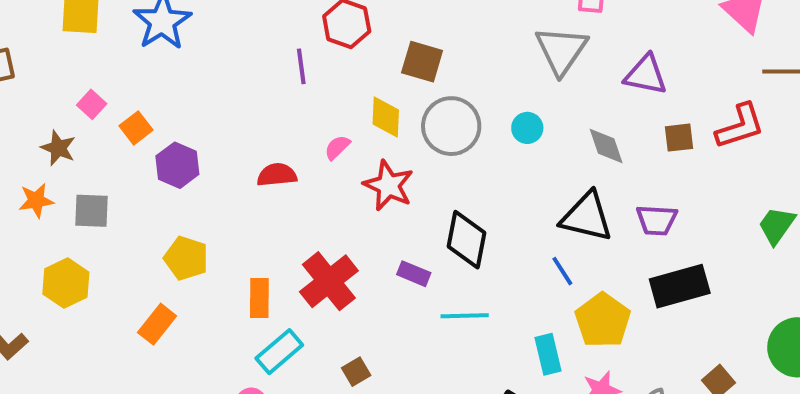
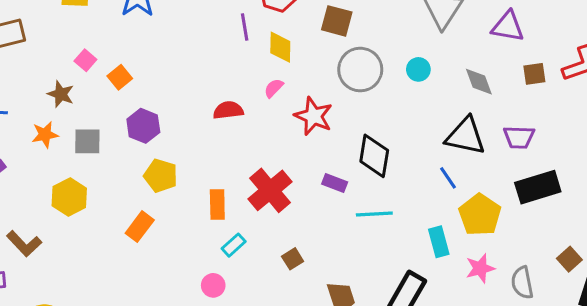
yellow diamond: (386, 117) -> (280, 47), moved
purple hexagon: (177, 165) -> (143, 126), moved
cyan rectangle: (279, 352) -> (234, 245), size x0.7

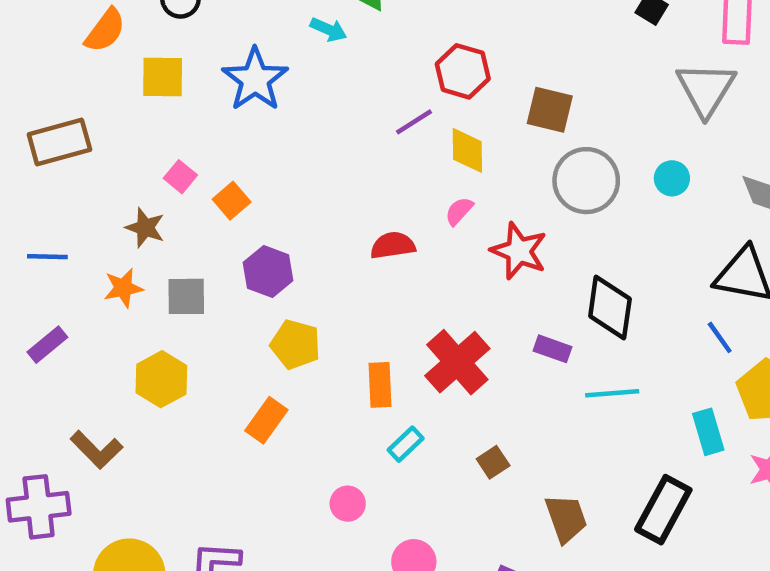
purple line: (245, 27) -> (414, 122), turned 68
pink circle: (213, 285) -> (348, 504), moved

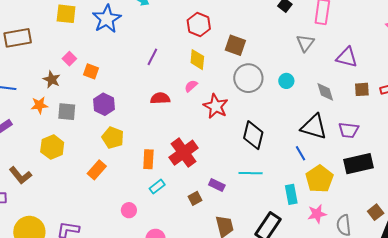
gray triangle: (706, 89) -> (305, 43), size x0.7
purple line: (414, 122) -> (152, 57), moved, turned -36
orange square: (232, 201) -> (91, 71), turned -35
purple rectangle: (552, 349) -> (217, 185), moved

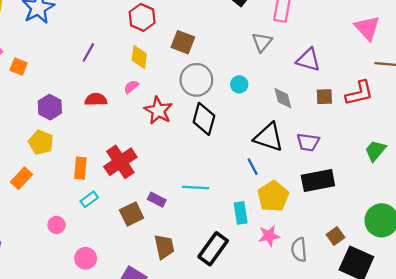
purple hexagon: (104, 104) -> (50, 107), moved
black diamond: (253, 135) -> (204, 119), moved
brown square: (195, 198) -> (132, 214), size x1.5

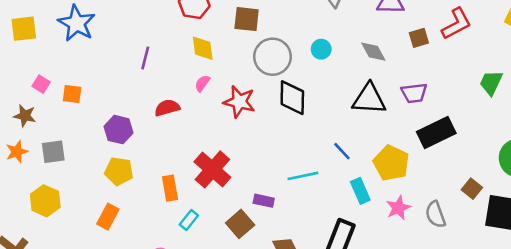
blue line: (253, 167) -> (342, 151), moved

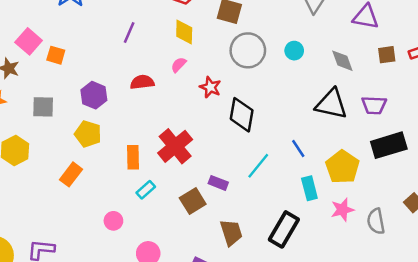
pink square: (41, 84) -> (29, 41), size x1.5
black diamond: (292, 98) -> (242, 115), moved
red star: (239, 102) -> (210, 87), size x0.7
gray square: (53, 152) -> (43, 107), moved
cyan line: (303, 176) -> (258, 166), turned -48

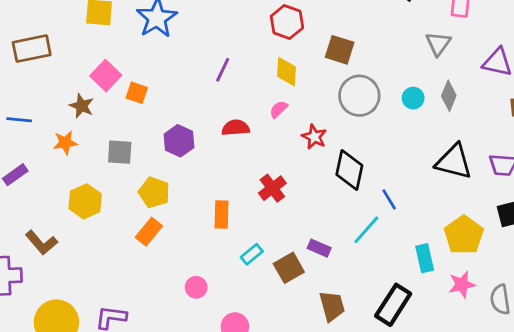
gray diamond: (342, 61) -> (449, 96), moved, turned 40
yellow pentagon: (88, 134) -> (154, 192), moved
red cross: (175, 146) -> (272, 188), moved, size x0.7
blue line: (298, 148) -> (389, 199), moved
cyan rectangle: (146, 190) -> (252, 254), moved

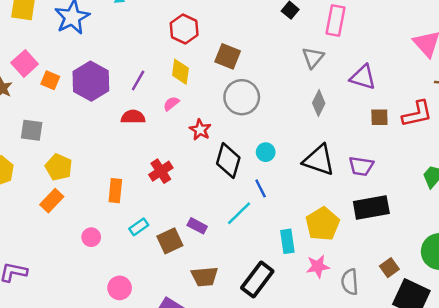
purple line: (223, 70) -> (138, 81), moved
cyan circle: (413, 98) -> (266, 152), moved
purple hexagon: (179, 141) -> (91, 81), moved, size x1.4
pink circle: (196, 287) -> (91, 237), moved
brown trapezoid: (332, 306) -> (205, 277), turned 96

